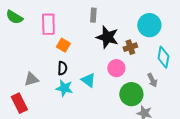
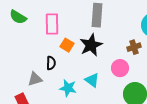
gray rectangle: (93, 15) -> (97, 15), size x1.6
black star: (107, 37) -> (91, 45), moved, turned 30
black semicircle: (62, 68) -> (51, 63), moved

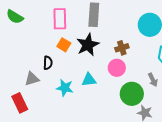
pink rectangle: (52, 24) -> (60, 19), moved
brown cross: (134, 47) -> (122, 48), moved
cyan triangle: (92, 80) -> (89, 80), turned -42

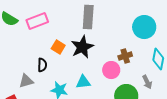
pink rectangle: (60, 19) -> (37, 21), moved, turned 70
brown cross: (122, 48) -> (125, 56), moved

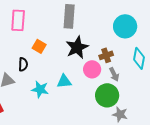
pink rectangle: (37, 21) -> (18, 20), turned -65
black star: (82, 47) -> (77, 47), moved
gray arrow: (147, 82) -> (114, 74), moved

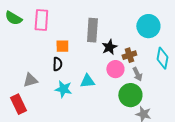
gray rectangle: (69, 16) -> (92, 30), moved
orange square: (39, 46) -> (62, 46), turned -32
black star: (77, 47) -> (109, 47), moved, size x0.7
black semicircle: (23, 64) -> (57, 64), moved

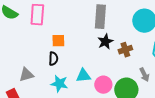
gray rectangle: (92, 30) -> (100, 17), moved
pink circle: (115, 69) -> (103, 85), moved
gray arrow: (137, 74) -> (144, 75), moved

